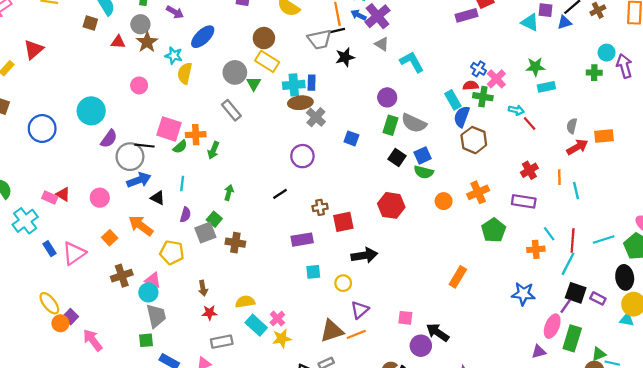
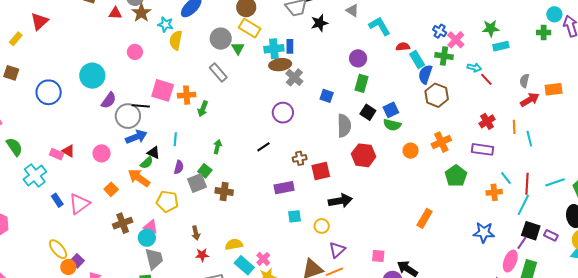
red semicircle: (471, 85) -> (403, 47), moved
gray semicircle: (414, 123) -> (344, 126), moved, turned -115
green semicircle: (180, 147) -> (147, 163), moved

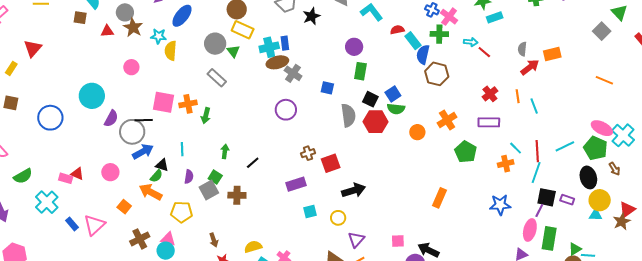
green semicircle: (14, 147) -> (23, 176), turned 102
black line: (263, 147) -> (253, 163), moved
red hexagon: (364, 155) -> (375, 122), moved

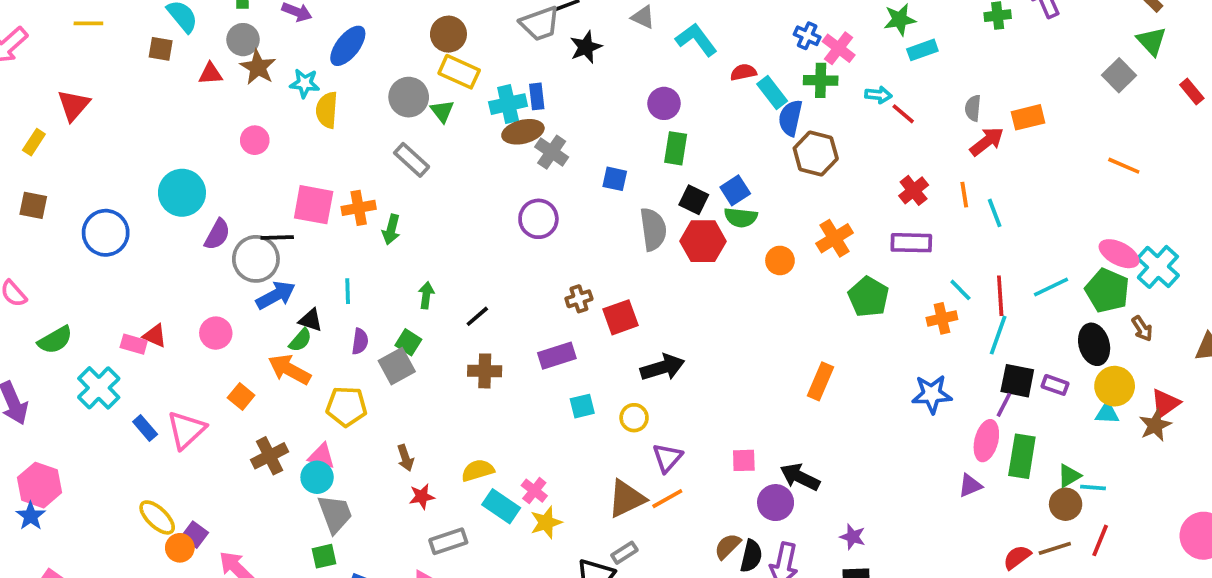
brown cross: (237, 195) -> (485, 371), moved

